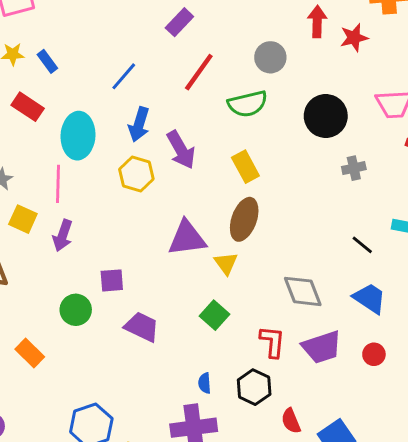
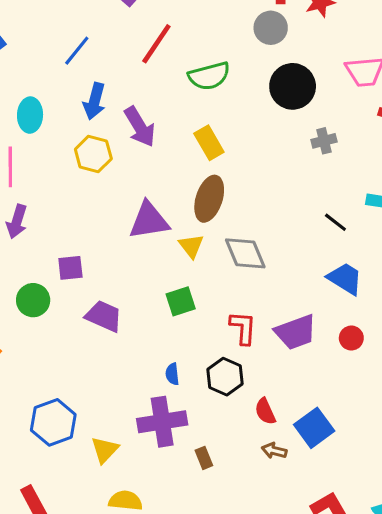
gray circle: (270, 57) -> (271, 28), moved
cyan ellipse: (78, 136) -> (30, 115), size x0.7
gray diamond: (303, 291) -> (245, 253), moved
green square: (214, 315) -> (181, 301), turned 32

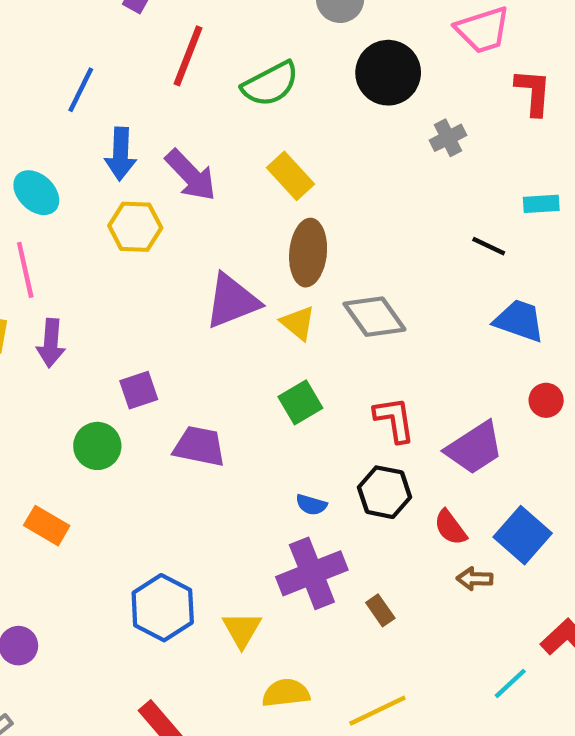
cyan ellipse: (30, 115) -> (36, 193), turned -36
purple trapezoid: (296, 332) -> (474, 448), moved
blue semicircle: (172, 374) -> (311, 505), turned -55

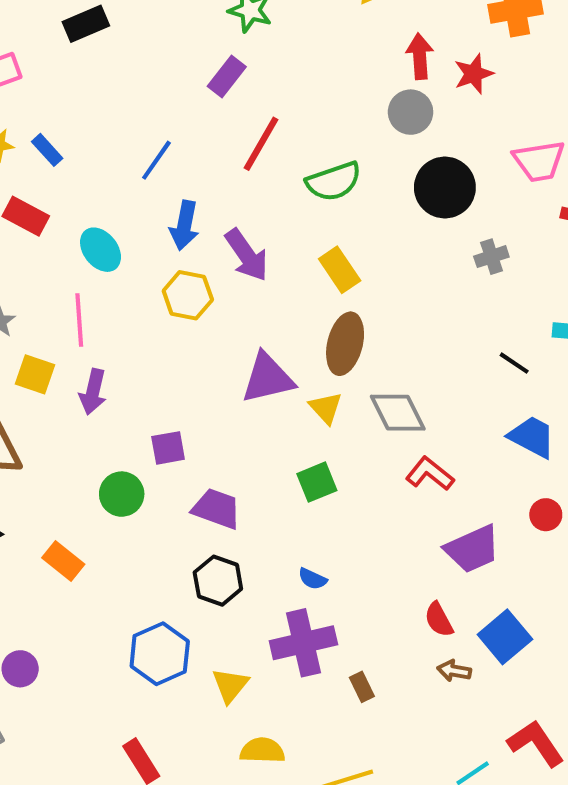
red L-shape: (394, 420) -> (430, 474), moved, turned -51
black hexagon: (384, 492) -> (218, 581), moved

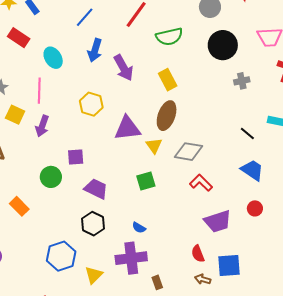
yellow hexagon: (188, 295) -> (91, 104), moved
gray diamond: (398, 413) -> (189, 152), turned -60
blue square: (505, 637) -> (229, 265), turned 30

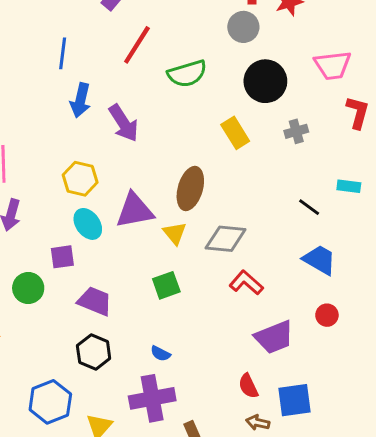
blue line: (85, 17) -> (63, 53), turned -30
cyan ellipse: (53, 58) -> (88, 224), moved
yellow rectangle: (168, 80) -> (235, 133), moved

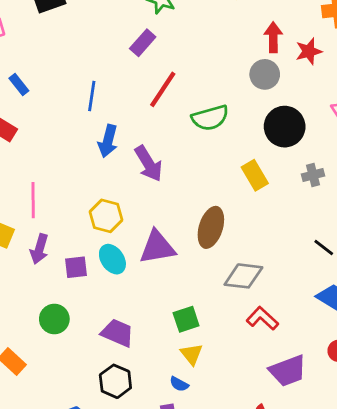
yellow triangle: (175, 233) -> (191, 354), moved
purple square: (62, 257) -> (76, 267), moved

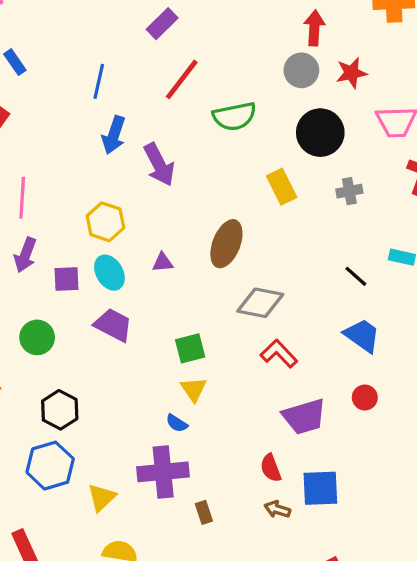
red star: (309, 51) -> (351, 73), moved
purple triangle: (157, 247) -> (163, 262), size x0.5
purple trapezoid: (118, 333) -> (113, 325), moved
black hexagon: (115, 381) -> (60, 410), moved

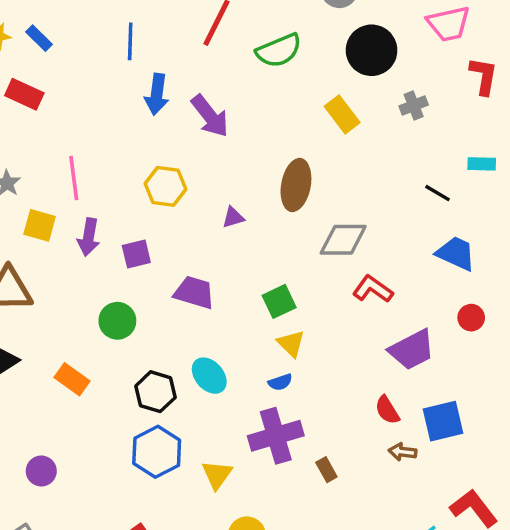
cyan ellipse: (109, 273) -> (209, 376), moved
blue semicircle: (177, 423) -> (280, 382), turned -40

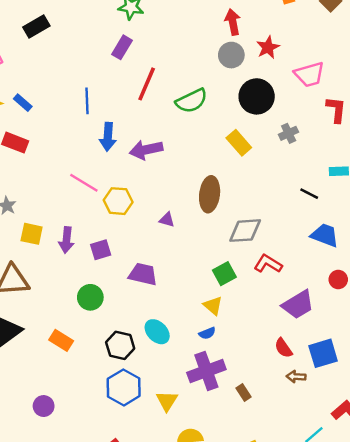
purple arrow: (210, 116) -> (146, 150), turned 120
pink line: (74, 178) -> (84, 183), moved, turned -48
purple triangle: (233, 217) -> (167, 220), turned 35
green square: (279, 301) -> (224, 274), moved

